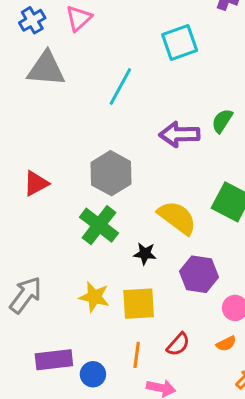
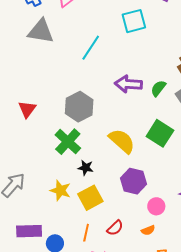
green semicircle: (222, 121) -> (158, 88), moved
red triangle: (36, 183) -> (27, 109), turned -30
black star: (145, 254) -> (86, 168), moved
yellow square: (139, 304) -> (90, 198), turned -30

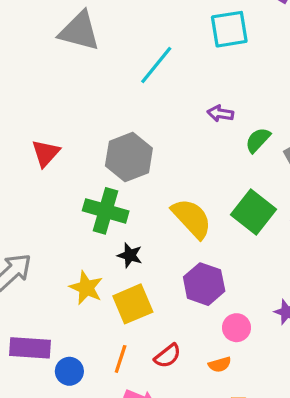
purple arrow: (128, 84) -> (220, 114), moved, size x0.6
green cross: (68, 142) -> (106, 211), turned -32

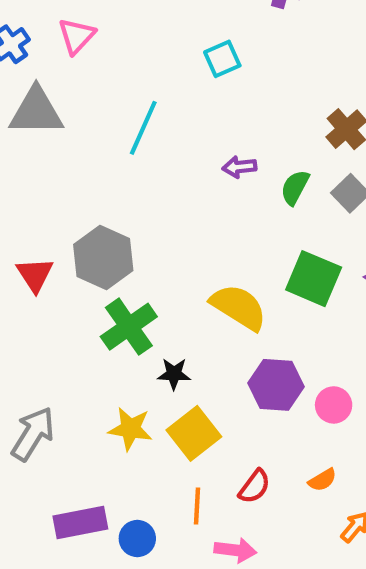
cyan square: (229, 29) -> (222, 59), size x0.7
gray hexagon: (129, 157) -> (103, 257), moved
green cross: (106, 211) -> (129, 327), turned -36
pink circle: (237, 328) -> (334, 405), moved

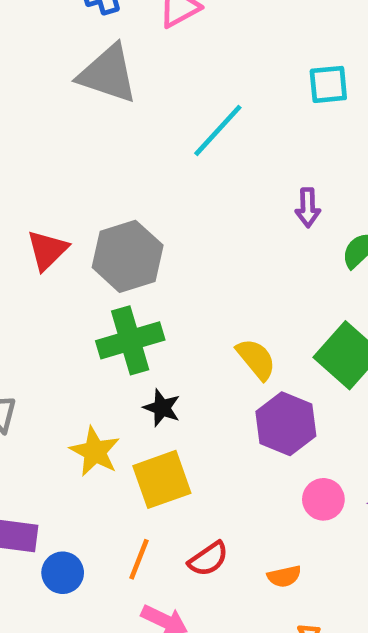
purple arrow: (239, 167) -> (308, 208), turned -104
yellow semicircle: (239, 307) -> (256, 359), size x0.7
purple hexagon: (276, 385) -> (286, 424), moved

